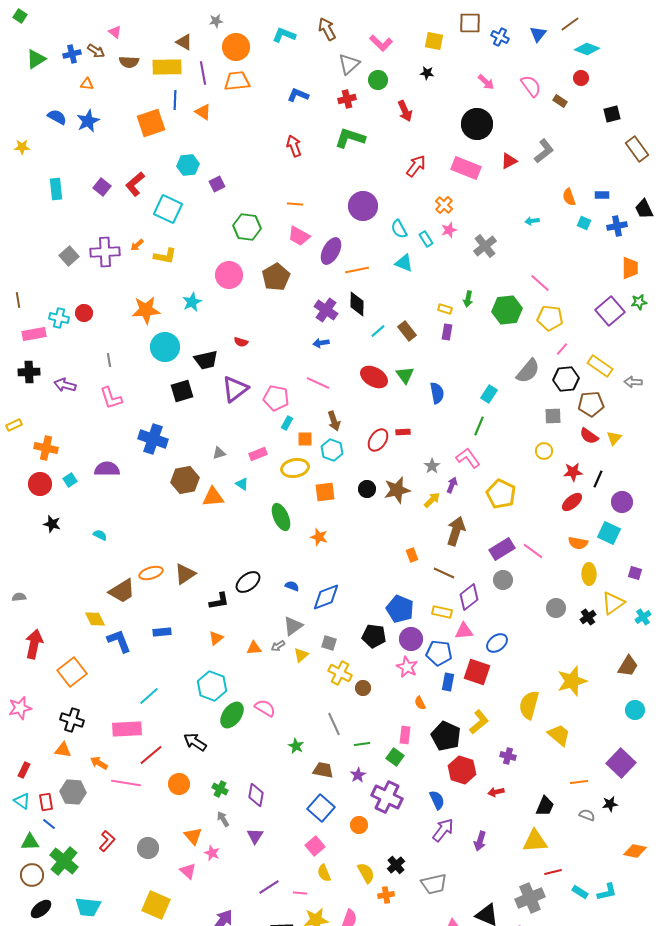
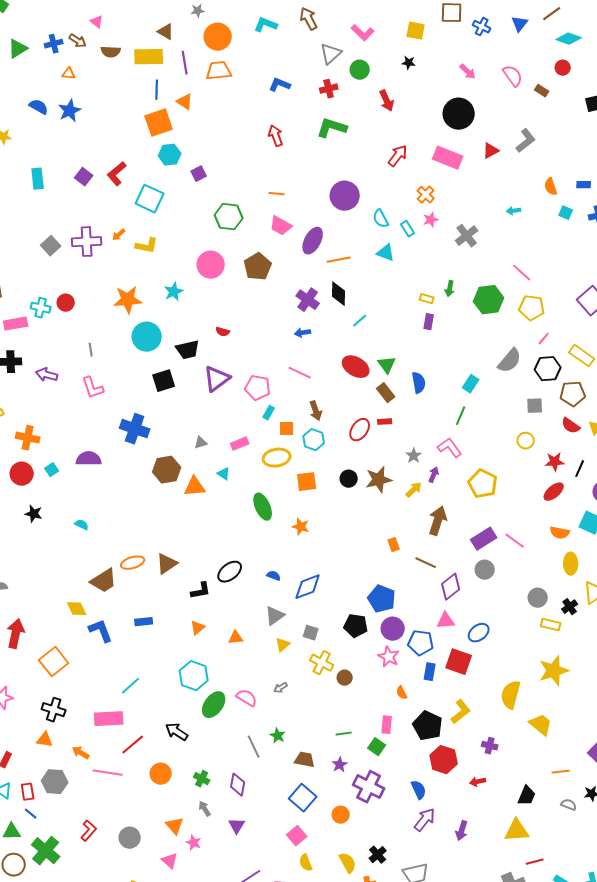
orange square: (151, 123) -> (159, 123), moved
brown rectangle: (407, 331) -> (386, 393), moved
yellow rectangle: (442, 612) -> (551, 625), moved
gray arrow: (278, 646) -> (281, 688), moved
gray line: (334, 724) -> (254, 747), moved

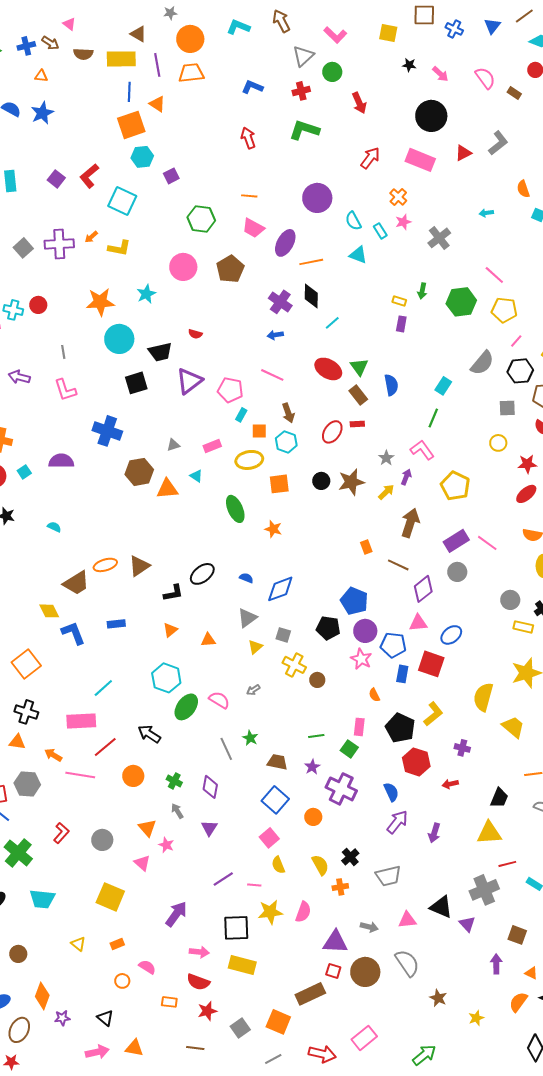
black star: (409, 63) -> (409, 65), moved

